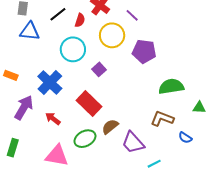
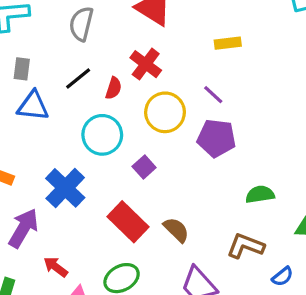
purple line: (132, 15) -> (213, 95), moved
green semicircle: (171, 86) -> (260, 194), size x0.7
red arrow: (53, 119) -> (56, 267), moved
brown semicircle: (110, 127) -> (176, 230), moved, turned 84
blue semicircle: (185, 138) -> (282, 276), turned -72

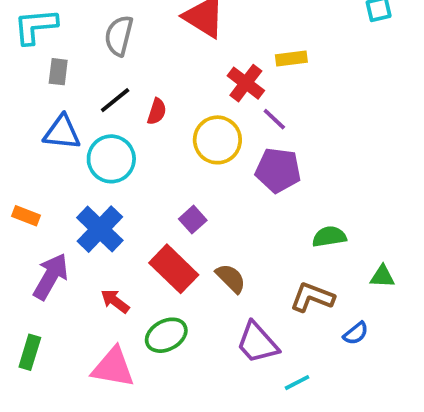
red cross: (146, 64) -> (246, 83), moved
gray rectangle: (22, 69) -> (58, 72), moved
cyan circle: (102, 135) -> (111, 159), moved
purple square: (144, 167) -> (193, 220), moved
red arrow: (56, 267) -> (115, 301), moved

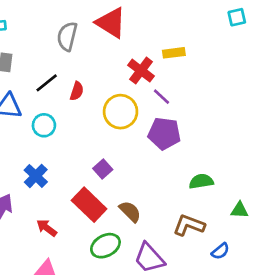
gray semicircle: (119, 36) -> (67, 36), moved
cyan circle: (111, 159) -> (44, 125), size x0.7
blue cross: (100, 229) -> (36, 176), size x0.7
green ellipse: (166, 335) -> (105, 246), moved

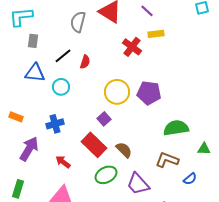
purple line: (162, 97) -> (147, 11), moved
yellow circle: (121, 112) -> (117, 92), moved
blue cross: (36, 176) -> (55, 124), turned 30
green semicircle: (201, 181) -> (176, 128), size x1.4

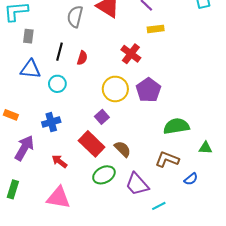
red cross: (132, 47) -> (131, 54), moved
black line: (63, 56) -> (59, 52), turned -36
purple pentagon: (149, 93) -> (148, 90), turned 30

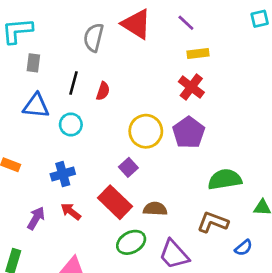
red cross: (131, 54) -> (191, 87), moved
purple arrow: (24, 148) -> (36, 218), moved, size x0.7
brown semicircle: (123, 149) -> (155, 209), turned -42
red arrow: (59, 161) -> (71, 212), moved

